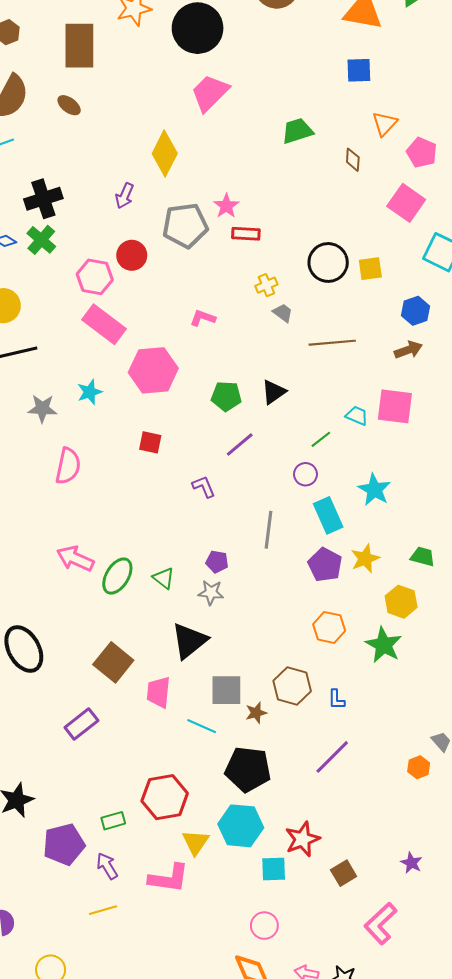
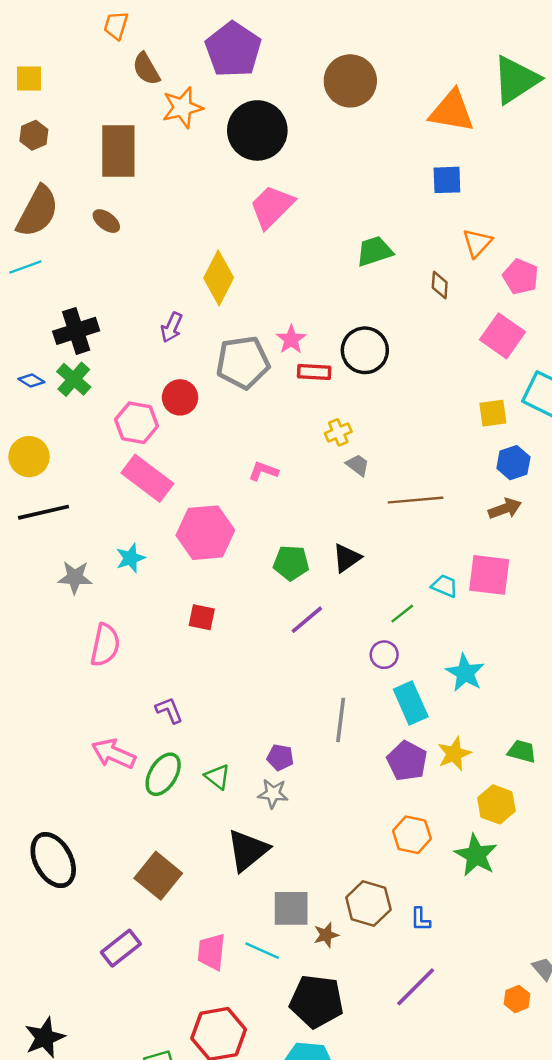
black circle: (328, 262) -> (365, 350), moved
yellow square: (370, 269) -> (493, 413), moved
purple L-shape: (204, 487) -> (169, 710), moved
pink trapezoid: (158, 692) -> (211, 952), moved

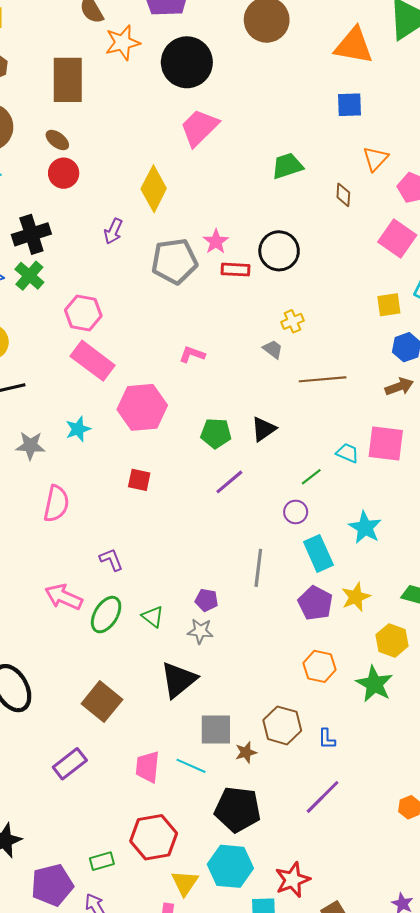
red circle: (180, 397) -> (64, 173), moved
yellow cross: (338, 432) -> (293, 321), moved

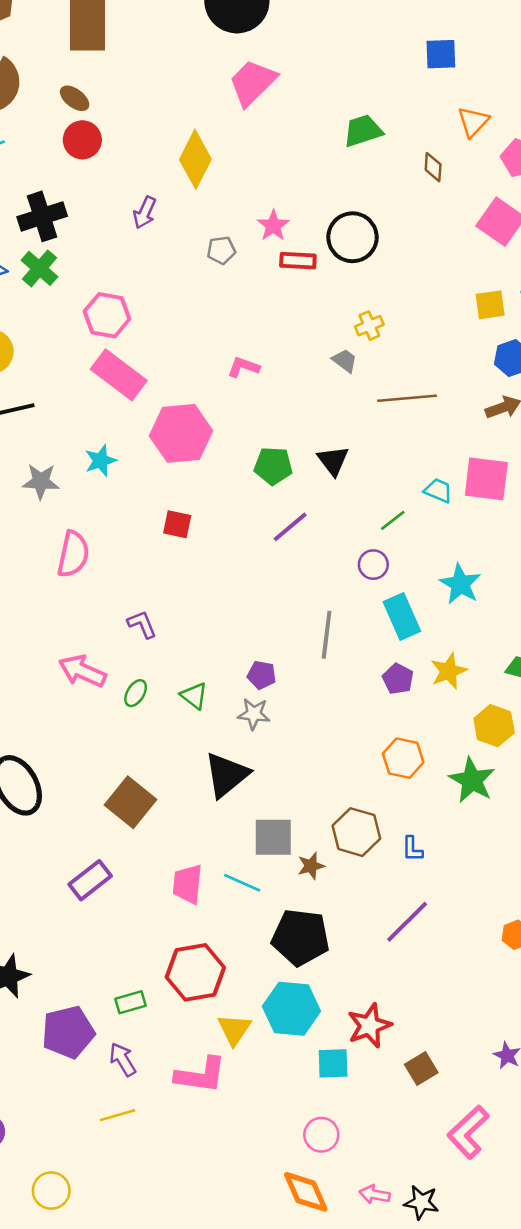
gray pentagon: (174, 261) -> (221, 250), size x0.5
black triangle: (264, 429) -> (333, 461), turned -32
purple pentagon: (315, 603) -> (398, 679), size x0.7
green ellipse: (106, 615) -> (136, 693), size x0.6

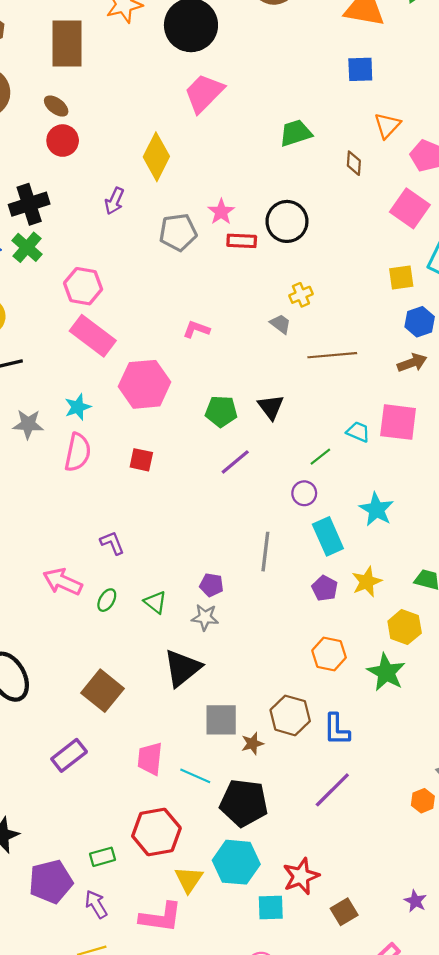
gray pentagon: (221, 250) -> (178, 232), size x1.6
pink semicircle: (73, 554) -> (78, 452), moved
blue L-shape: (412, 849) -> (337, 730), size x1.5
cyan line: (242, 883) -> (195, 776), moved

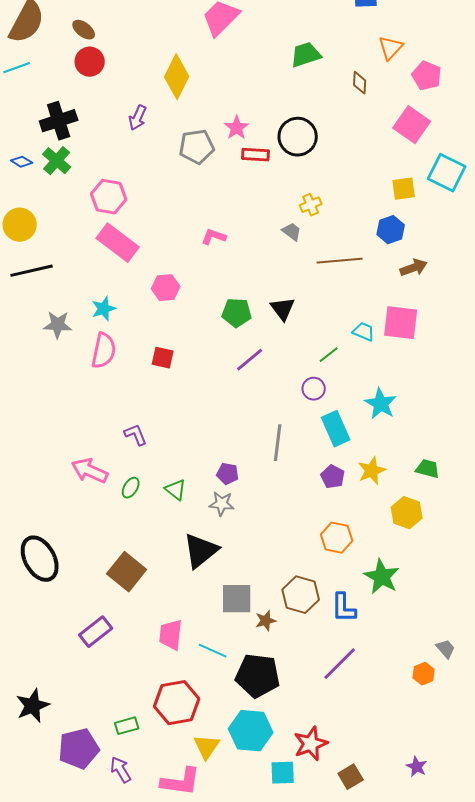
blue hexagon: (420, 322) -> (391, 230), moved
pink hexagon: (145, 384) -> (166, 288), size x0.6
green star: (386, 672) -> (382, 577), moved

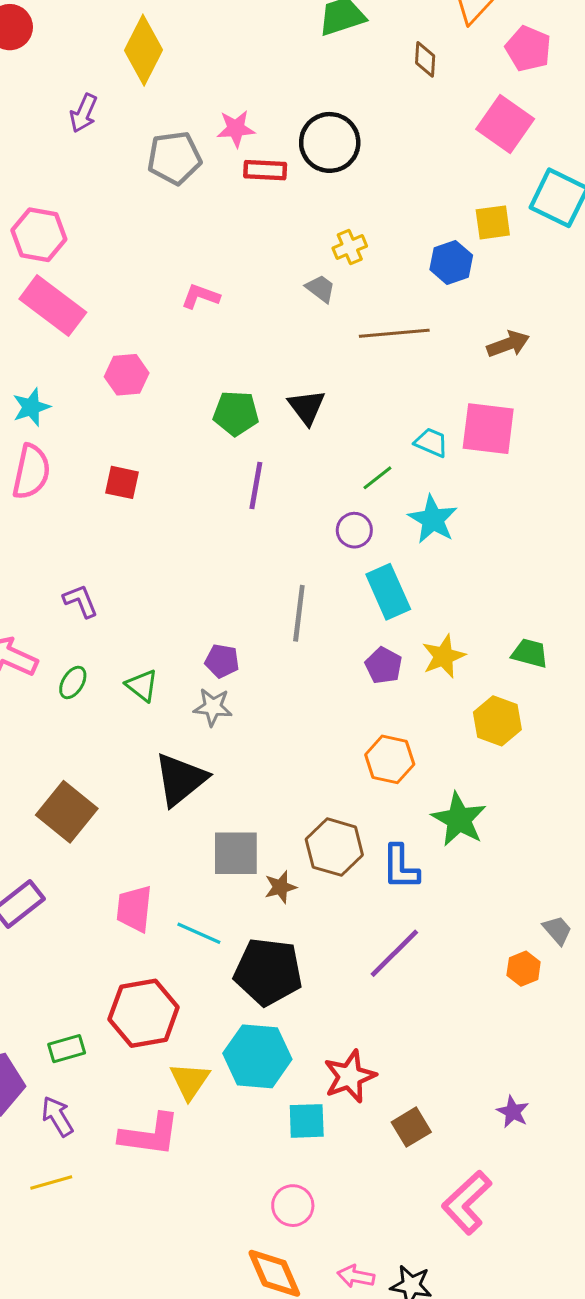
pink star: (237, 128) -> (236, 129), turned 30
blue hexagon: (391, 230) -> (451, 262), moved
purple line: (250, 360) -> (256, 486), turned -40
cyan star: (381, 404) -> (433, 519), moved

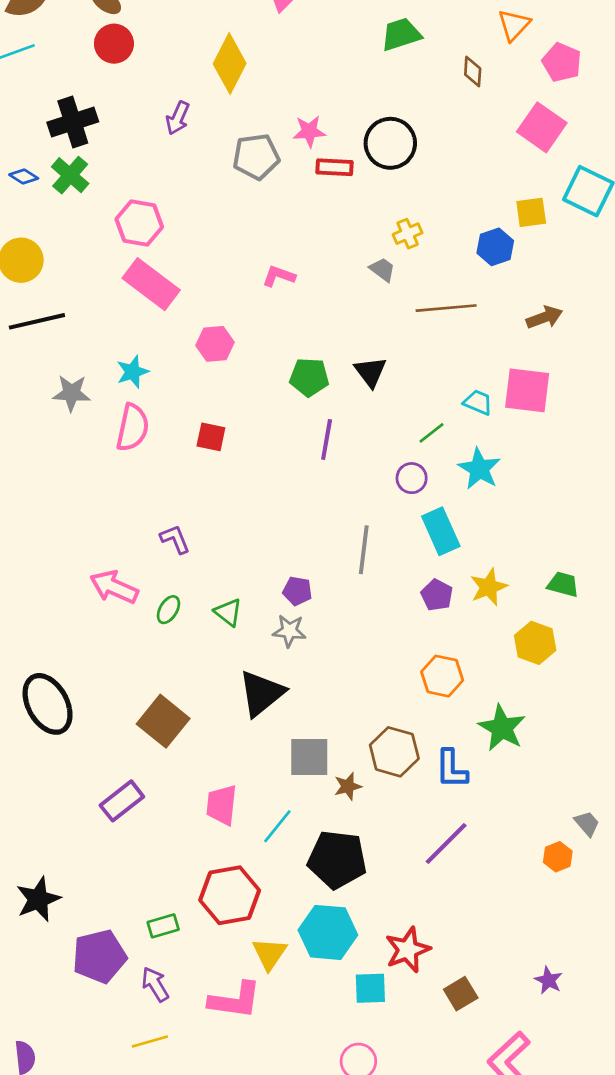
cyan line: (199, 933) -> (277, 826), turned -75

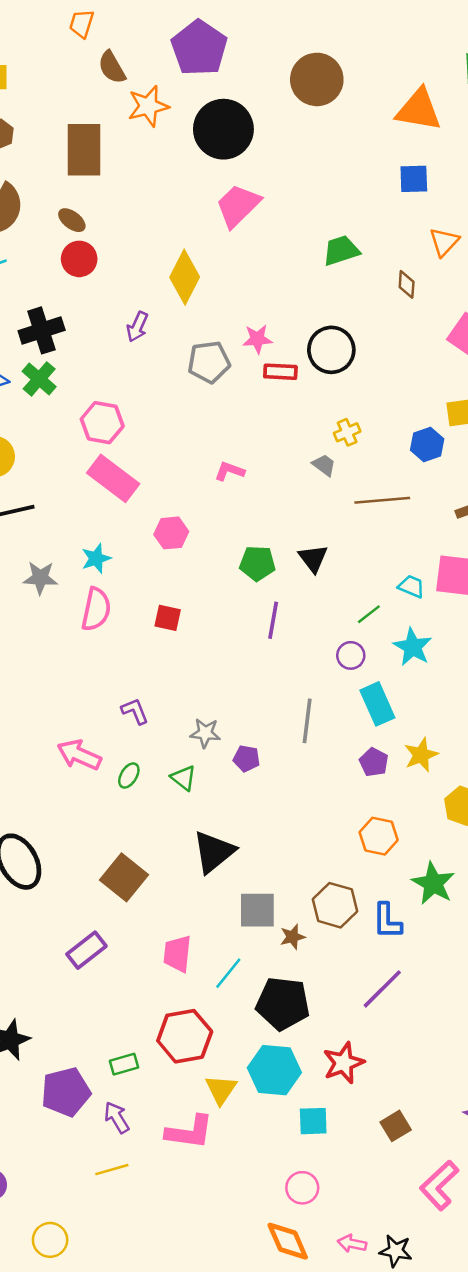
gray star: (289, 631) -> (205, 733), moved
red star: (408, 950) -> (343, 1063), moved

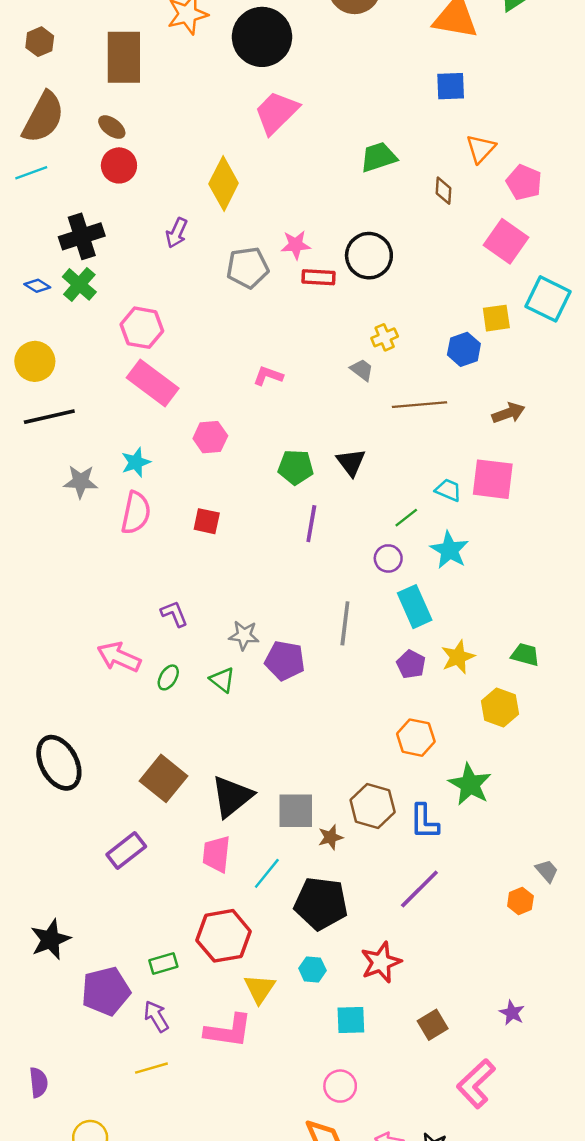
purple pentagon: (246, 759) -> (285, 661), size x1.5
black triangle: (214, 852) -> (232, 796), moved
cyan hexagon: (274, 1070) -> (312, 969), size x0.5

